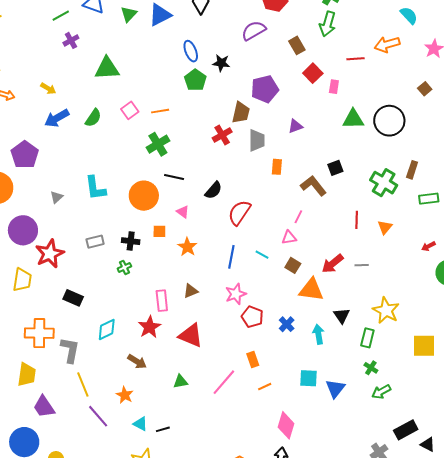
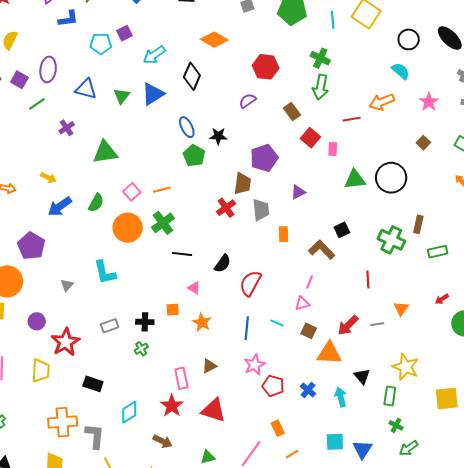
green line: (61, 16) -> (37, 104), moved
purple semicircle: (254, 31) -> (248, 101), size x0.7
orange circle: (144, 196) -> (128, 228), moved
orange triangle: (385, 227) -> (401, 309), moved
purple circle: (23, 230) -> (37, 321), size x0.6

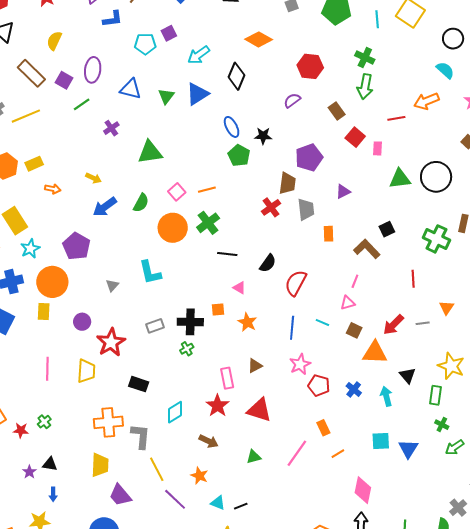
black cross: (145, 322) -> (190, 322), size x1.4

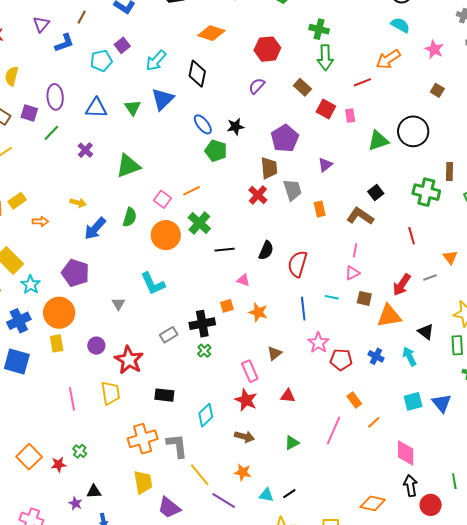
red triangle: (259, 410) -> (288, 396), size x0.6

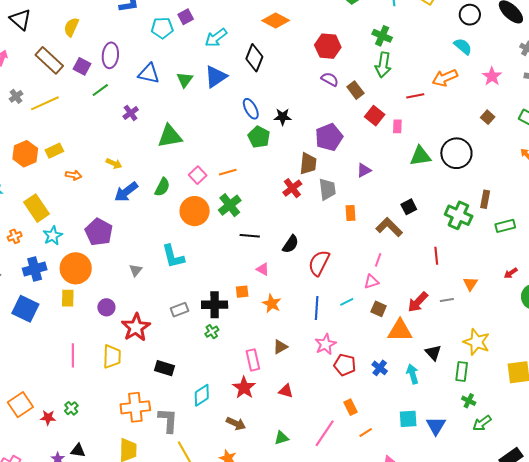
purple semicircle: (257, 86) -> (330, 79), moved, turned 66
cyan line: (332, 297) -> (347, 302), turned -48

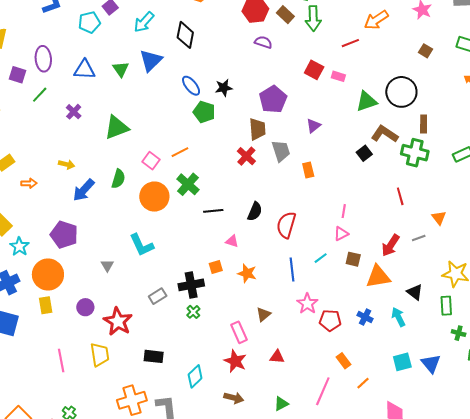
brown rectangle: (355, 90) -> (285, 15), moved
pink rectangle: (397, 126) -> (338, 76), turned -64
brown rectangle: (485, 199) -> (424, 124), moved
brown L-shape: (389, 227) -> (385, 134), moved

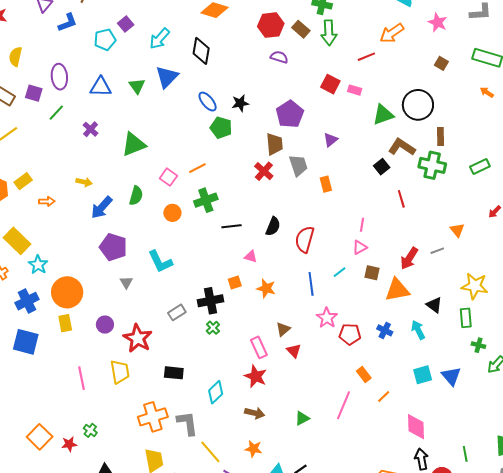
green cross: (188, 184) -> (206, 200), turned 30
red line: (400, 196) -> (401, 199), moved
orange circle: (154, 197) -> (172, 213), size x0.6
purple pentagon: (64, 235) -> (113, 247), moved
red triangle: (277, 357) -> (294, 351), moved, turned 42

